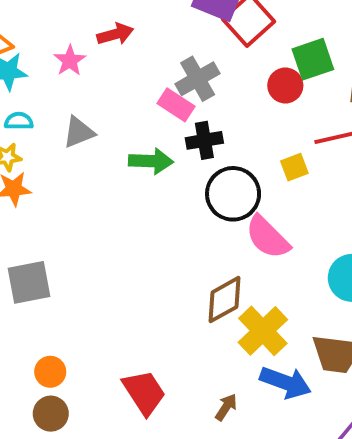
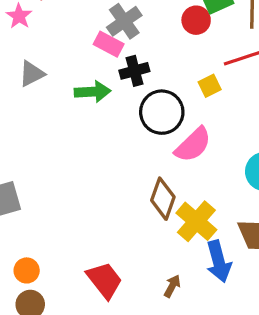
pink semicircle: (268, 237) -> (193, 145), turned -84
brown diamond: (225, 300) -> (163, 199), turned -36
blue arrow: (285, 382) -> (219, 261), turned 60

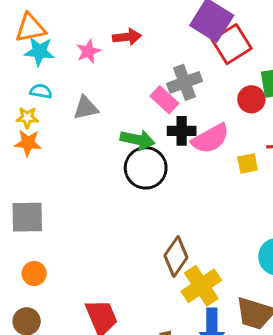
black circle: (162, 112) -> (146, 168), moved
pink semicircle: (193, 145) -> (210, 139), moved
orange circle: (27, 270) -> (34, 274), moved

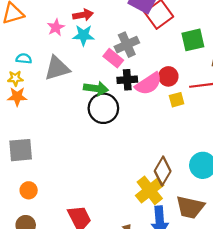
cyan star: (39, 51) -> (83, 35), moved
red circle: (251, 99) -> (168, 76), moved
gray triangle: (86, 108) -> (57, 68), size x1.4
brown diamond: (176, 256) -> (163, 171), moved

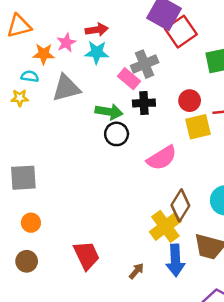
pink semicircle: (148, 84) -> (162, 158), moved
orange star: (17, 97) -> (44, 54), moved
yellow square: (177, 100) -> (198, 127), size x1.5
black circle: (103, 108) -> (117, 134), size x0.7

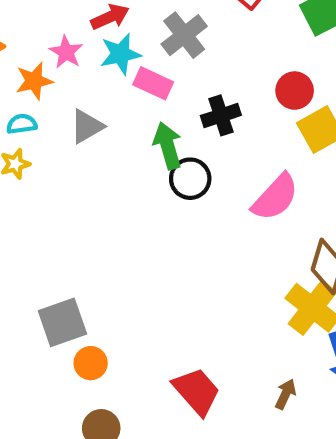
gray cross: (145, 64) -> (184, 35), moved
pink rectangle: (129, 79) -> (153, 83), moved
gray triangle: (66, 88) -> (87, 126), size x0.7
green arrow: (109, 112) -> (168, 146), turned -100
gray square: (23, 178) -> (62, 322), moved

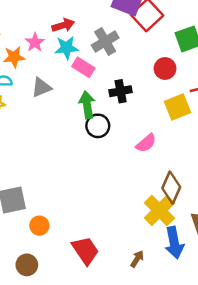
red circle: (295, 91) -> (165, 68), moved
pink semicircle: (275, 197) -> (146, 143), size x0.7
orange circle: (91, 363) -> (39, 226), moved

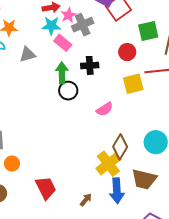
pink star: (35, 42) -> (68, 15), moved

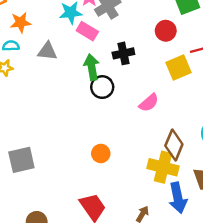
gray triangle: (27, 54) -> (47, 51), turned 30
orange circle: (12, 163) -> (101, 153), moved
yellow cross: (108, 164) -> (163, 167), turned -30

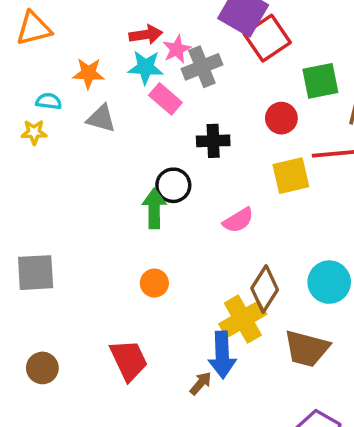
orange star: (21, 22) -> (88, 73), moved
green arrow: (92, 67) -> (154, 208), moved
yellow cross: (163, 167) -> (243, 319), turned 36
blue arrow: (178, 198) -> (222, 355), moved

